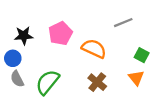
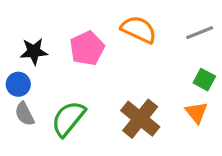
gray line: (123, 23) -> (200, 33), moved
orange semicircle: (94, 49) -> (139, 30), moved
brown cross: (97, 82) -> (140, 119), size x1.4

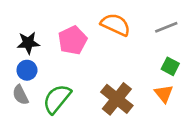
blue circle: (18, 84) -> (27, 70), moved

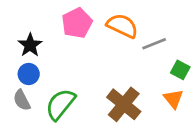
gray line: (166, 27) -> (154, 44), moved
pink pentagon: (73, 40) -> (77, 23), moved
black star: (28, 43) -> (30, 45), turned -30

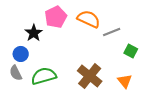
black star: (30, 45) -> (34, 33), moved
orange triangle: (173, 99) -> (125, 81), moved
green semicircle: (60, 104) -> (44, 76), turned 35

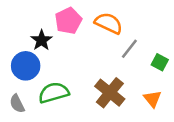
gray line: (112, 32) -> (129, 49), moved, turned -30
blue circle: (21, 54) -> (26, 66), size x1.5
gray semicircle: (16, 73) -> (17, 104), moved

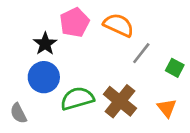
blue circle: (26, 66) -> (44, 77), moved
green semicircle: (54, 93) -> (77, 99), moved

